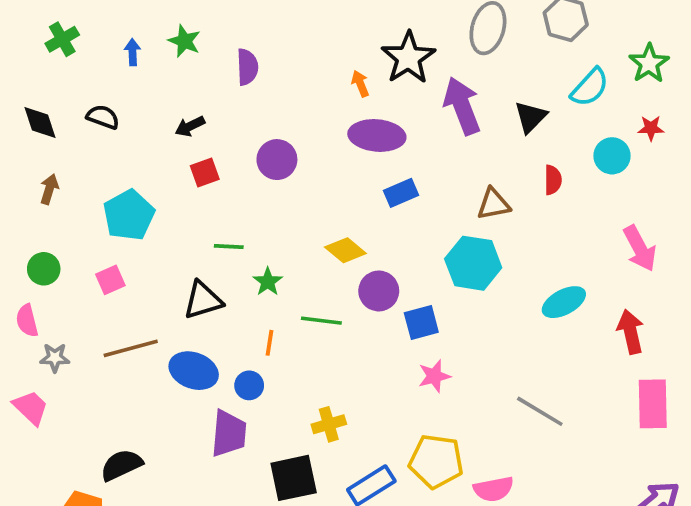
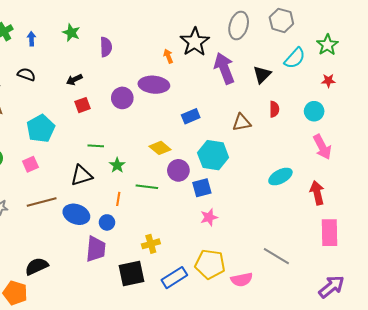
blue arrow: (133, 52) -> (31, 39), moved
purple ellipse: (377, 135) -> (154, 85), moved
cyan circle: (612, 156) -> (314, 111), moved
cyan hexagon: (473, 263) -> (213, 155), moved
gray line: (540, 411) -> (276, 256), moved

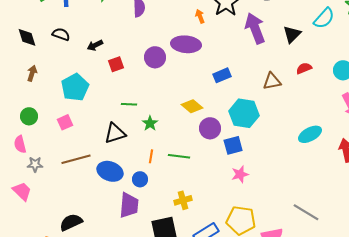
black arrow: (74, 80) -> (95, 45), moved
red semicircle: (274, 109) -> (304, 68), turned -112
green line: (147, 187) -> (179, 156), moved

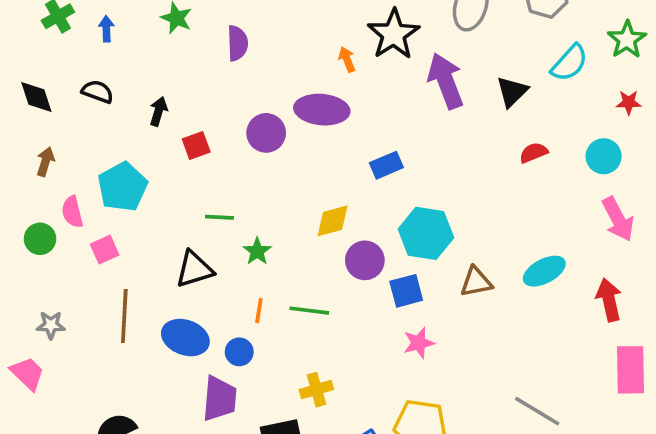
black arrow: (95, 45) -> (158, 111), turned 133
brown triangle: (272, 81) -> (476, 282), moved
yellow diamond: (192, 106) -> (333, 221), turned -55
pink semicircle: (20, 144) -> (72, 212), moved
brown line: (76, 159) -> (124, 316), turned -72

